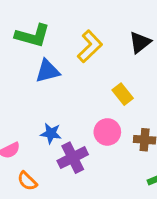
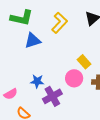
yellow rectangle: (123, 94) -> (84, 62), moved

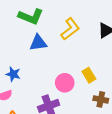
pink circle: (74, 78) -> (65, 83), moved
blue star: (37, 81) -> (13, 74), moved

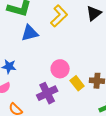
yellow rectangle: (89, 75) -> (77, 83), moved

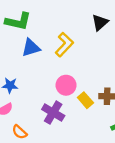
yellow L-shape: (59, 16) -> (64, 45), moved
purple cross: (47, 93) -> (53, 113), turned -30

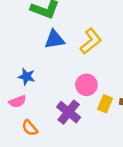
yellow rectangle: (85, 100) -> (105, 104), turned 56

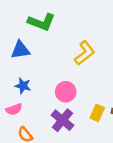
blue triangle: (55, 39) -> (20, 50), moved
pink circle: (86, 85) -> (66, 92), moved

